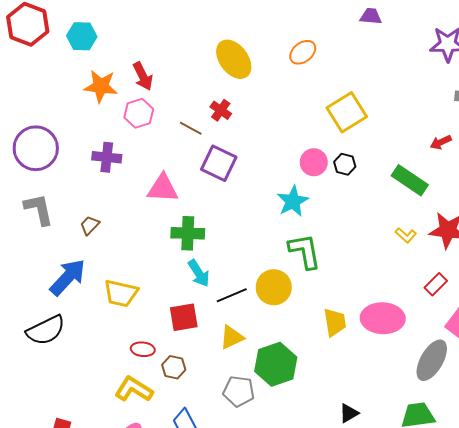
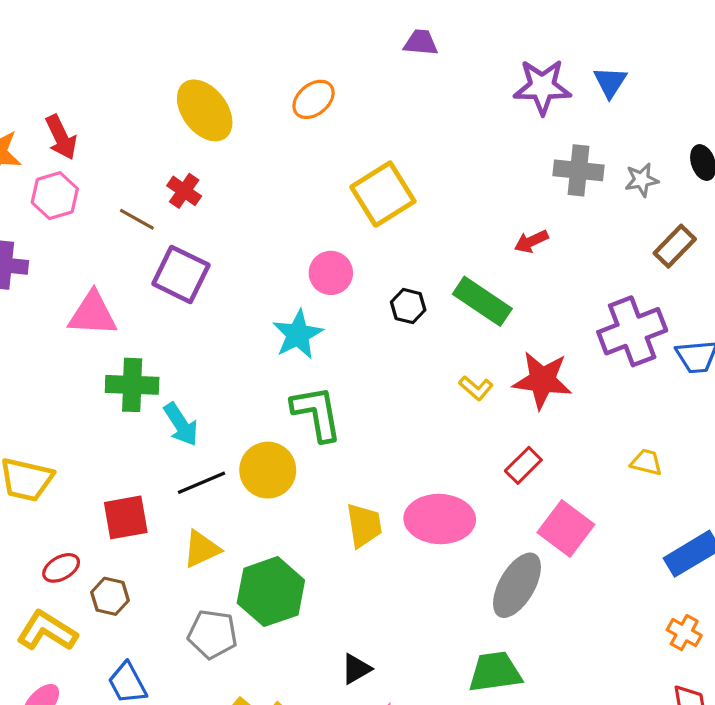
black hexagon: (345, 164) -> (408, 306), moved
cyan arrow: (199, 273) -> (181, 424), moved
red ellipse: (143, 349) -> (61, 568), turned -35
black triangle: (349, 413) -> (356, 669), moved

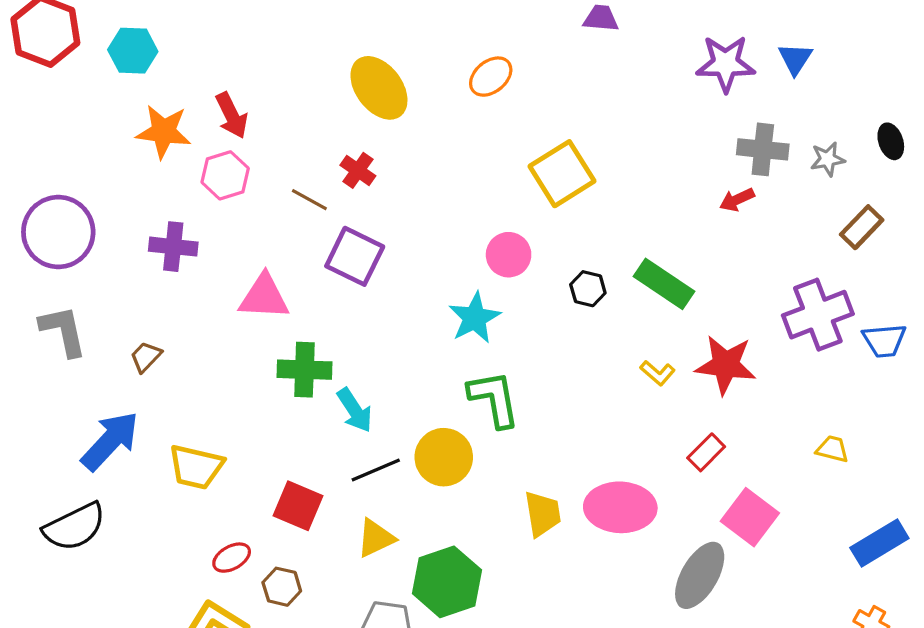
red arrow: (531, 241) -> (737, 200), moved
red square: (126, 517) -> (298, 506), turned 33

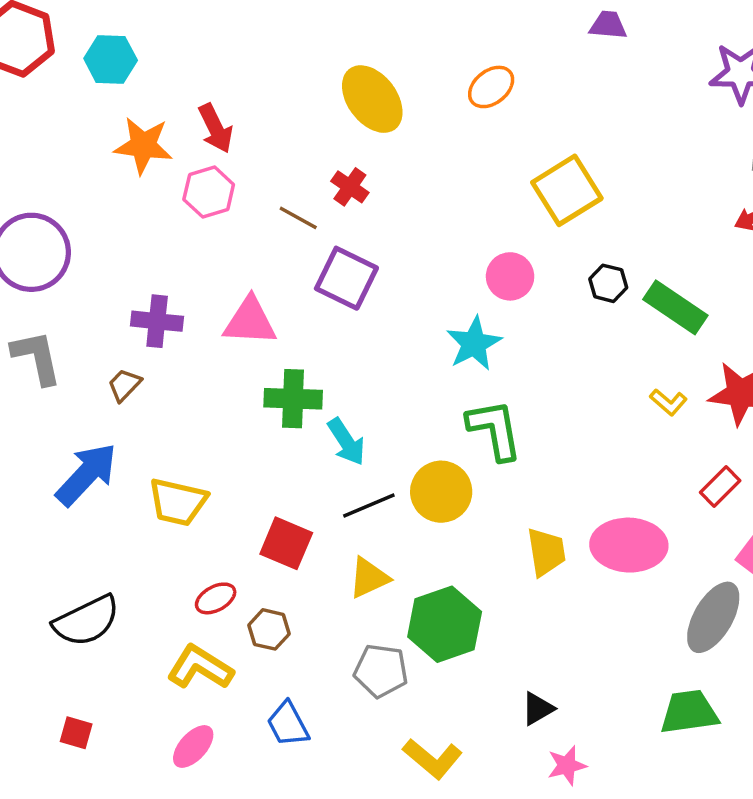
purple cross: (173, 247) -> (157, 321), moved
black hexagon: (588, 289) -> (608, 283), moved
black semicircle: (74, 527) -> (86, 621), moved

